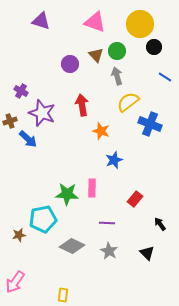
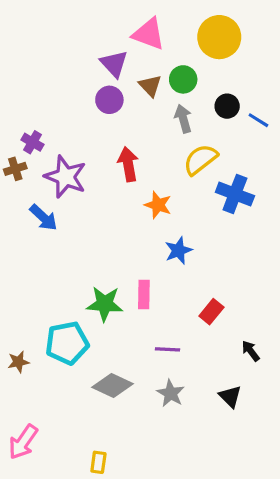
purple triangle: (41, 21) -> (114, 64), moved, turned 30
black circle: (154, 47) -> (227, 106), moved
brown cross: (10, 121) -> (15, 169), moved
brown star: (19, 235) -> (18, 362), moved

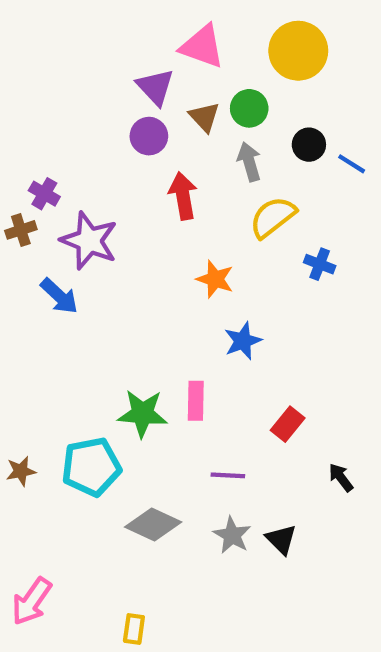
red arrow: (128, 164) -> (183, 196), moved
blue cross: (235, 194) -> (320, 264), size x0.6
brown star: (18, 362) -> (21, 471), moved
black triangle: (230, 396) -> (281, 539), moved

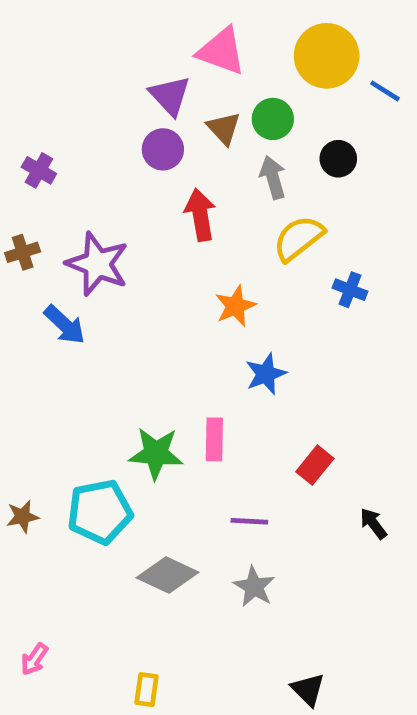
blue line: (352, 164) -> (385, 91), moved
purple cross: (44, 194) -> (39, 170), moved
orange star: (215, 279) -> (235, 306), turned 30
black triangle: (281, 539) -> (308, 690), moved
pink arrow: (32, 601) -> (34, 659), size x0.6

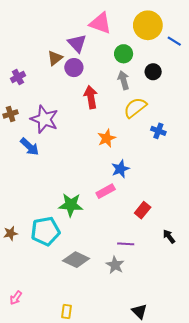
brown triangle: (224, 128) -> (55, 58), moved, turned 35
purple cross: (39, 170) -> (18, 77), turned 32
pink rectangle: (214, 439) -> (106, 191), moved, turned 60
purple line: (249, 521) -> (126, 244), moved

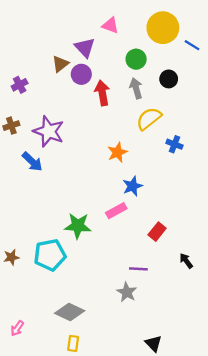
pink triangle: (100, 23) -> (110, 25), size x0.7
red arrow: (91, 97) -> (102, 93), moved
gray diamond: (76, 260) -> (70, 312), moved

